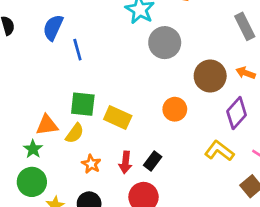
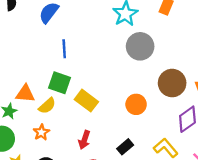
blue line: (77, 50) -> (64, 49), moved
black rectangle: (153, 161) -> (125, 147), moved
orange star: (91, 164) -> (41, 132), moved

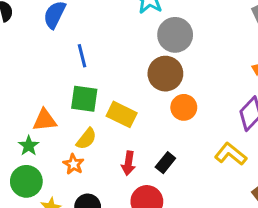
brown circle: (172, 83) -> (165, 74), moved
yellow semicircle: (47, 106) -> (86, 139), moved
black rectangle: (125, 147) -> (165, 163), moved

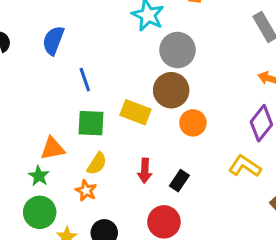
yellow rectangle: (122, 114) -> (135, 112), moved
red arrow: (128, 163) -> (145, 171), moved

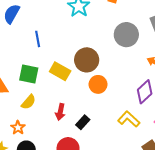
gray circle: (178, 50) -> (126, 35), moved
blue line: (85, 80) -> (38, 39), moved
orange star: (86, 191) -> (18, 128), moved

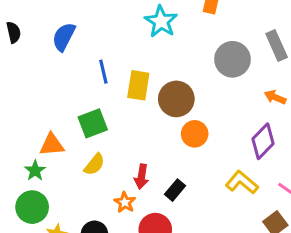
yellow rectangle: (60, 71) -> (138, 85), moved, turned 72
green square: (29, 74) -> (93, 123), turned -30
orange star: (18, 128) -> (125, 202), moved

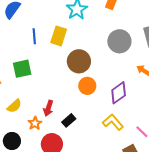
yellow rectangle: (138, 85) -> (59, 36), moved
purple diamond: (263, 141) -> (119, 93), moved
yellow semicircle: (94, 164) -> (14, 106), moved

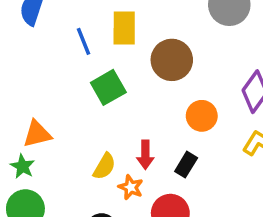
green square: (22, 69) -> (108, 87), moved
orange circle: (87, 86) -> (202, 116), moved
yellow semicircle: (14, 106) -> (104, 166), moved

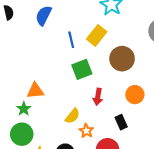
yellow rectangle: (124, 28) -> (97, 35), turned 30
red arrow: (145, 155) -> (98, 97), moved
black rectangle: (186, 165) -> (121, 122), turned -64

